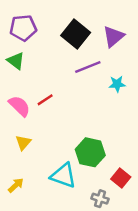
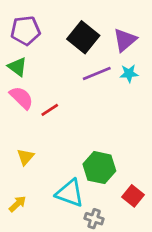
cyan star: (117, 84) -> (129, 74), moved
pink semicircle: (19, 106) -> (21, 98), moved
gray cross: (100, 199) -> (94, 219), moved

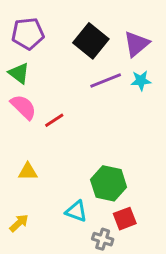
yellow triangle: (25, 157) -> (28, 172), turned 48
cyan triangle: (70, 193) -> (76, 211), size x0.7
red square: (133, 196) -> (125, 219), moved, turned 30

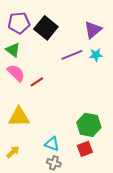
black square: (91, 41) -> (46, 28), moved
yellow triangle: (28, 172) -> (19, 117), size x1.6
green hexagon: (109, 183) -> (89, 125), moved
gray cross: (103, 239) -> (54, 163), moved

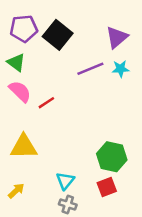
cyan triangle: (52, 144) -> (65, 181), turned 49

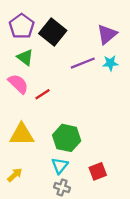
purple pentagon: (24, 29) -> (22, 26), turned -30
green triangle: (16, 62) -> (25, 57), moved
green hexagon: (112, 157) -> (67, 138), moved

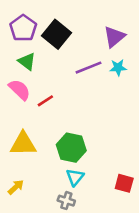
cyan triangle: (60, 166) -> (75, 177), moved
red square: (98, 171) -> (124, 183), moved, turned 36

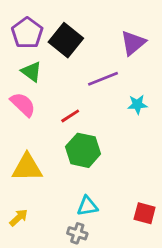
cyan star: (118, 68) -> (137, 105), moved
red line: (45, 101) -> (70, 116), moved
green hexagon: (71, 148) -> (83, 150), moved
cyan triangle: (75, 177) -> (87, 206), turned 42

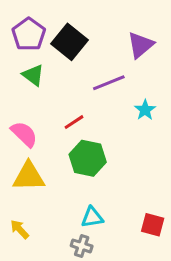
pink semicircle: (23, 105) -> (24, 134), moved
cyan star: (137, 105) -> (145, 110), turned -30
yellow arrow: (19, 218) -> (20, 229), turned -90

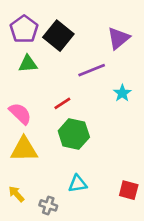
green triangle: (33, 75) -> (28, 64), turned -42
gray cross: (82, 246) -> (48, 205), moved

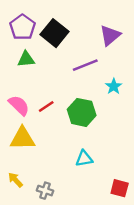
red line: (62, 103) -> (46, 107), moved
green hexagon: (74, 134) -> (82, 112), moved
cyan triangle: (78, 184) -> (84, 159), moved
red square: (129, 190) -> (120, 188), moved

